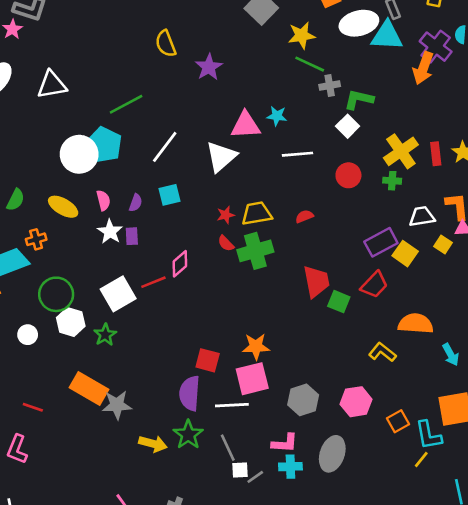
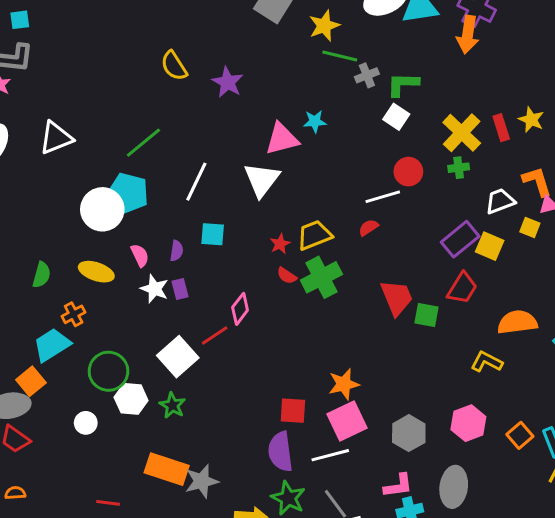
white line: (297, 154) -> (383, 197), moved
cyan square: (169, 195) -> (213, 234), turned 30

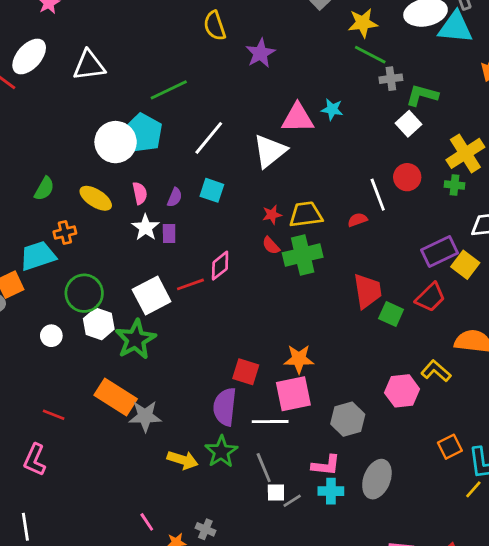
white line: (383, 197) -> (378, 195), turned 72
green star: (172, 405) -> (136, 339), size x1.6
pink hexagon: (468, 423) -> (402, 391), moved

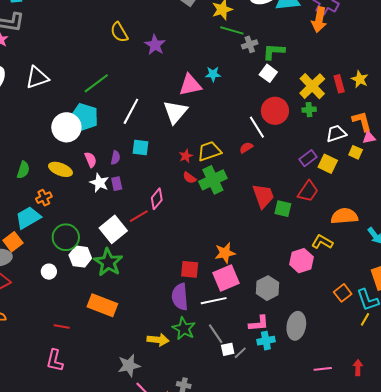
red circle: (407, 177) -> (275, 111), size x1.4
purple rectangle: (440, 251) -> (308, 158), size x0.7
gray star: (145, 416) -> (129, 365), moved

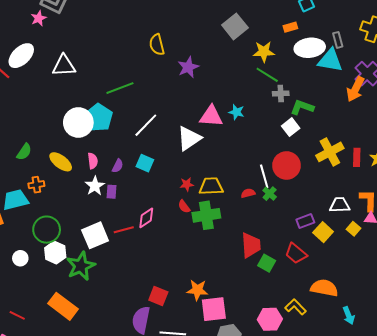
green cross: (309, 110) -> (270, 194), moved, turned 32
red trapezoid: (308, 191) -> (296, 253), turned 80
pink square: (226, 278) -> (214, 309), moved

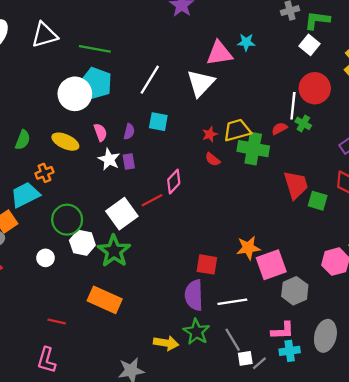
green line: (120, 88) -> (95, 49), moved, turned 44
white line: (264, 176) -> (293, 106), turned 35
green cross: (206, 215) -> (253, 149), moved, turned 32

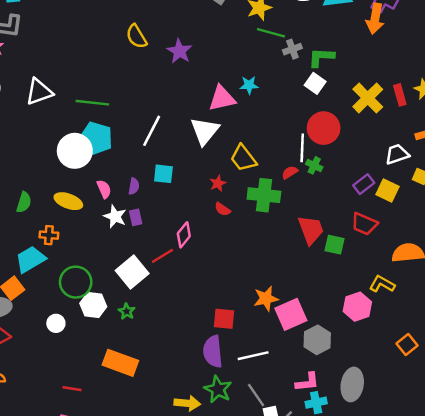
yellow trapezoid: (237, 130) -> (243, 158), moved, turned -108
orange cross: (44, 173) -> (49, 235), turned 30
green star: (114, 251) -> (127, 311), size x0.5

